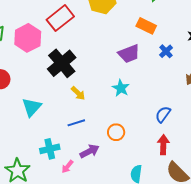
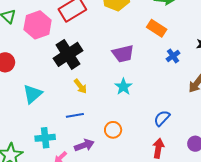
purple trapezoid: (129, 54) -> (123, 54), moved

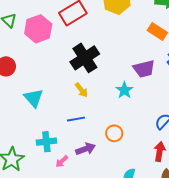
black cross: (68, 54) -> (85, 58), moved
purple trapezoid: (123, 54) -> (144, 69), moved
cyan triangle: (33, 94) -> (34, 98), turned -30

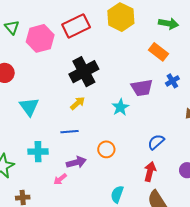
yellow arrow: (81, 90) -> (78, 103), turned -98
pink arrow: (62, 161) -> (60, 179), moved

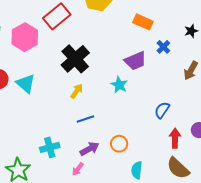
cyan triangle: (29, 107) -> (26, 84), moved
blue line: (70, 132) -> (85, 119), moved
orange circle: (106, 149) -> (119, 144), moved
red arrow: (150, 172) -> (175, 138), moved

